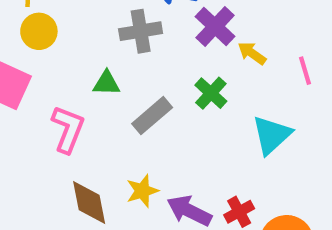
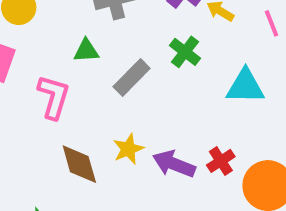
cyan triangle: (272, 135) -> (245, 86), turned 48

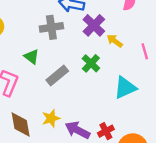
green triangle: (86, 51) -> (32, 57), turned 35
cyan triangle: (245, 86) -> (125, 88), turned -30

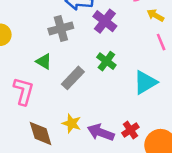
yellow arrow: (115, 41) -> (155, 15), moved
yellow star: (51, 118) -> (72, 123), turned -30

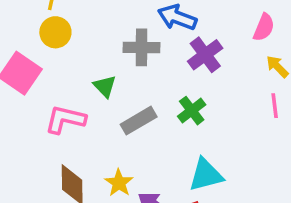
cyan triangle: (145, 82) -> (206, 175), moved
pink L-shape: (24, 91) -> (65, 119), turned -108

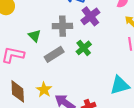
gray cross: (142, 47) -> (62, 26), moved
cyan triangle: (206, 175) -> (120, 85), moved

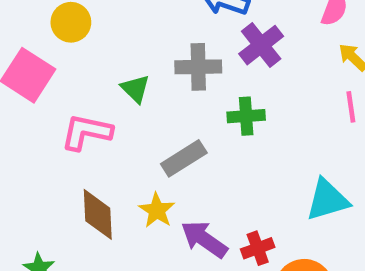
green cross: (84, 48) -> (246, 116), turned 35
gray rectangle: (54, 54) -> (184, 158), moved

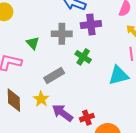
purple cross: (261, 45) -> (91, 25), turned 30
green cross: (246, 116) -> (83, 57), turned 35
cyan triangle: (327, 200) -> (119, 75), moved

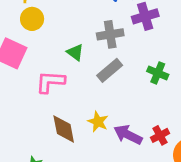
green cross: (83, 57) -> (158, 73), moved
gray rectangle: (54, 76) -> (110, 70), moved

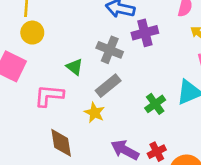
gray cross: (110, 34) -> (110, 50), turned 30
green cross: (158, 73) -> (155, 104), moved, turned 30
yellow star: (98, 122) -> (95, 113), moved

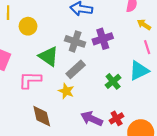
yellow circle: (32, 33) -> (28, 26), moved
purple cross: (145, 33) -> (103, 39), moved
green triangle: (74, 67) -> (48, 56), size x1.5

